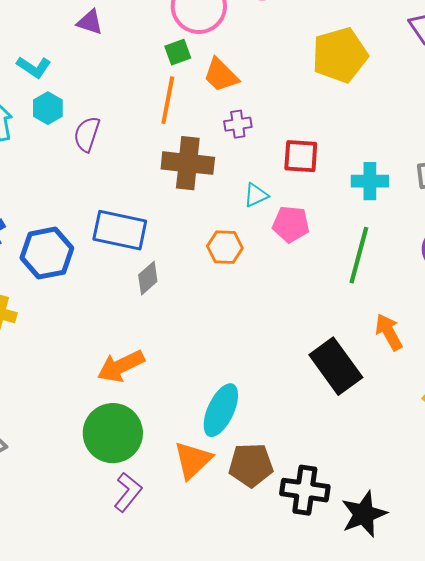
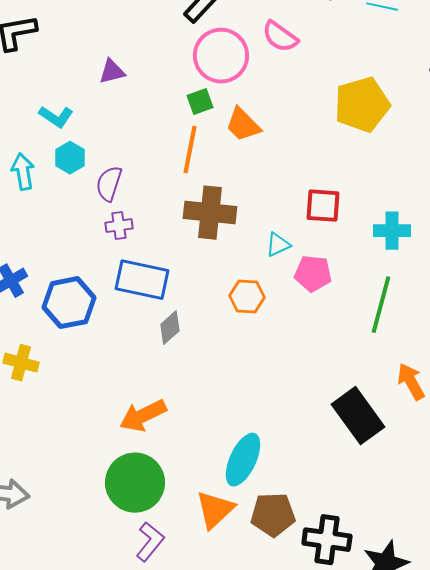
purple triangle: (90, 22) -> (112, 72), turned -32
purple cross: (238, 124) -> (119, 226), moved

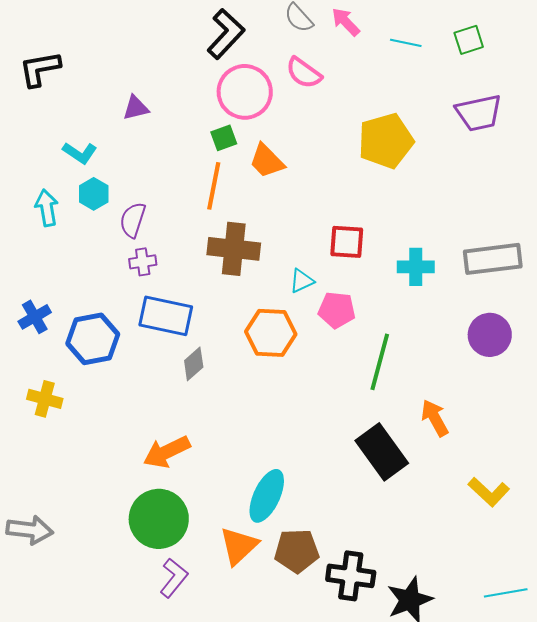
orange hexagon: (247, 297) -> (271, 333), size x1.4
green line: (381, 305) -> (380, 362), moved

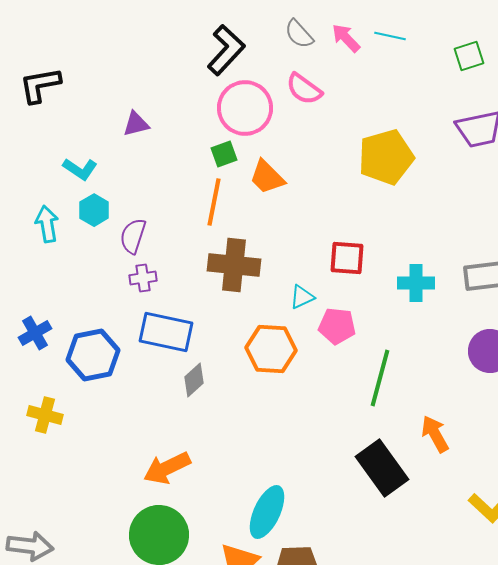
cyan line: (406, 43) -> (390, 36), moved

